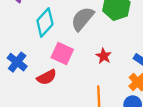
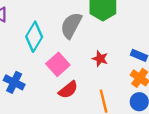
pink square: (62, 53) -> (58, 64), turned 35
red semicircle: (47, 77) -> (68, 90), moved

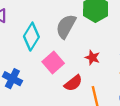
red semicircle: (68, 90) -> (73, 83), moved

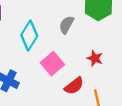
gray semicircle: (66, 26) -> (66, 25), size x0.7

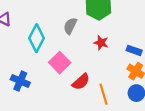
red star: (95, 58) -> (101, 43), moved

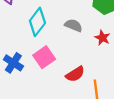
gray semicircle: (70, 26) -> (73, 25), moved, turned 77
pink square: (60, 63) -> (44, 57), moved

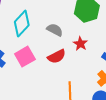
red semicircle: (75, 74) -> (57, 56), moved

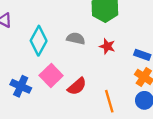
red semicircle: (57, 56) -> (77, 86), moved

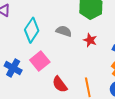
red semicircle: (77, 86) -> (60, 84), moved, turned 90

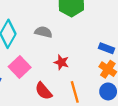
red star: (90, 40) -> (61, 62), moved

